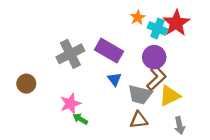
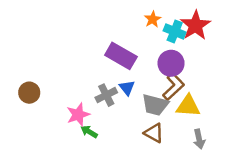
gray cross: (70, 54) -> (106, 95), moved, size x0.7
yellow triangle: (170, 96) -> (188, 106), turned 30
brown triangle: (139, 120) -> (154, 133), turned 36

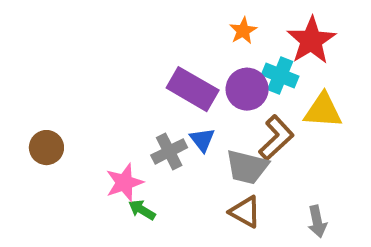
cyan cross: (175, 31) -> (280, 75), moved
purple circle: (171, 63) -> (247, 89), moved
yellow triangle: (188, 106) -> (323, 111), moved

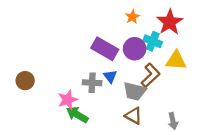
gray cross: (169, 151) -> (92, 83), turned 30
green arrow: (142, 210) -> (77, 115), size x1.5

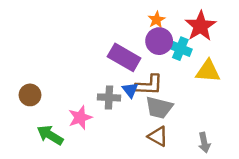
purple circle: (135, 49) -> (159, 41), moved
brown L-shape: (151, 75) -> (149, 85), moved, turned 45
green arrow: (77, 115) -> (50, 135), moved

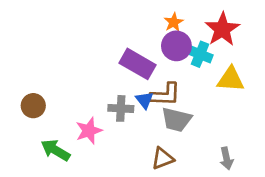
brown triangle: (158, 136) -> (163, 158), moved, turned -50

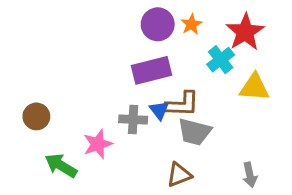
purple circle: (176, 46) -> (158, 24), moved
cyan cross: (200, 54) -> (221, 60), turned 30
purple rectangle: (138, 64) -> (152, 70), turned -44

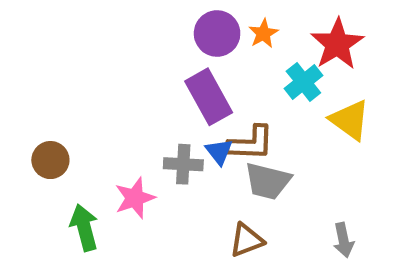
purple rectangle: (152, 70) -> (209, 97), turned 75
yellow triangle: (254, 87) -> (350, 120), turned 32
green arrow: (61, 166) -> (84, 227), turned 44

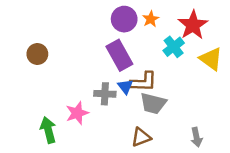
yellow triangle: (350, 120) -> (211, 59), moved
brown circle: (50, 160) -> (37, 54), moved

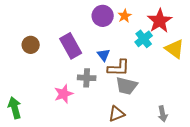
purple rectangle: (119, 55) -> (71, 46), moved
blue triangle: (125, 87) -> (104, 55), moved
green arrow: (48, 130) -> (15, 108), moved

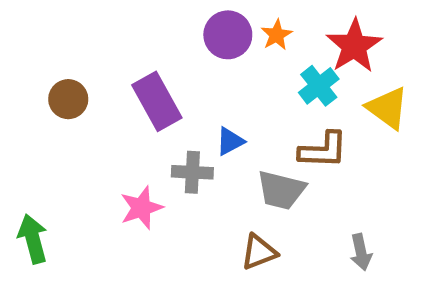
blue triangle: (104, 55) -> (230, 141), moved, turned 40
brown L-shape: (119, 68) -> (323, 150), moved

